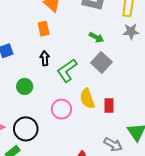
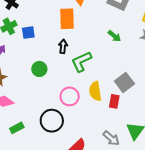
orange rectangle: (44, 29) -> (67, 19), size x1.5
gray square: (101, 62) -> (124, 82), moved
black circle: (26, 129) -> (52, 121), moved

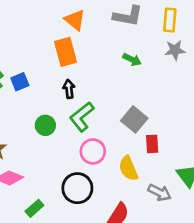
green L-shape: (81, 62) -> (82, 117), moved
gray square: (124, 82) -> (134, 119), moved
yellow semicircle: (95, 91) -> (128, 168), moved

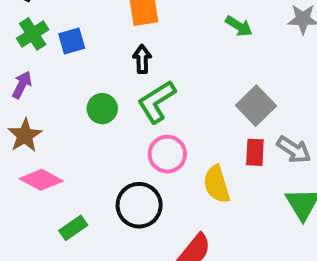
gray square: (134, 119) -> (256, 106), moved
gray arrow: (160, 193) -> (294, 150), moved

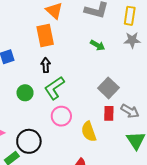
black circle: (139, 205) -> (29, 141), moved

